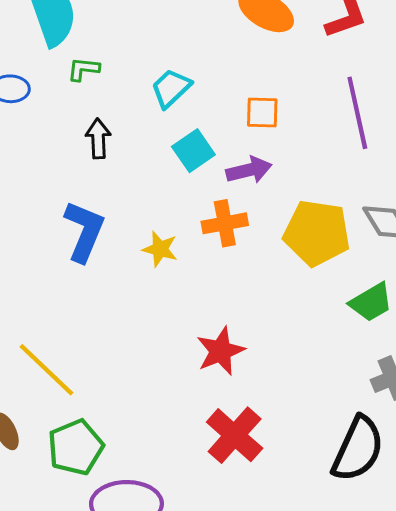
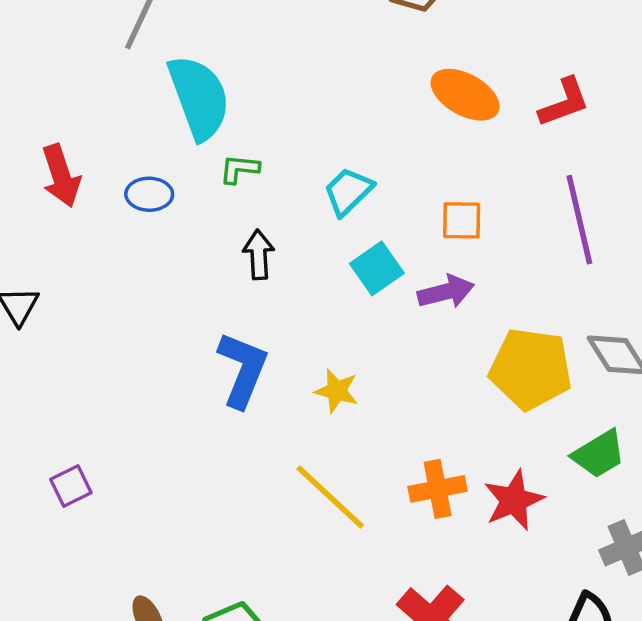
orange cross: (225, 223) -> (438, 489), moved
red star: (221, 351) -> (514, 500), moved
yellow line: (47, 370) -> (330, 497), moved

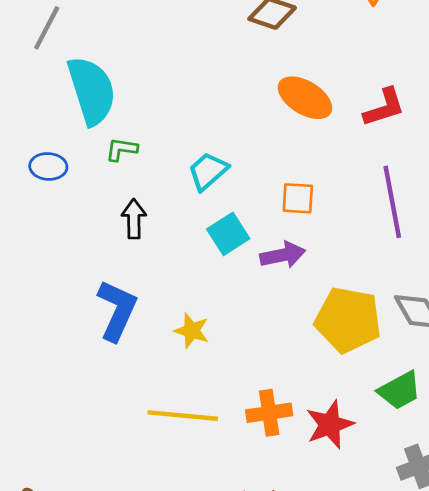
yellow line: (330, 497) -> (183, 416), turned -40

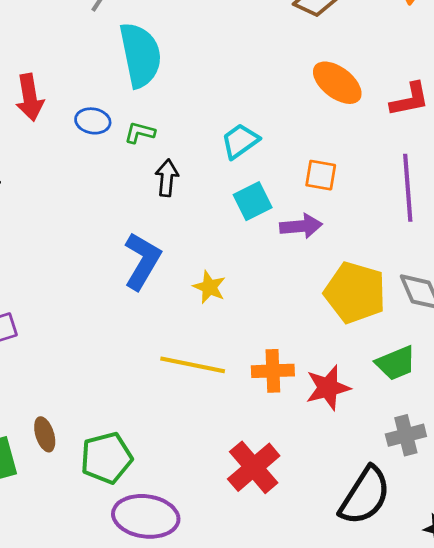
green L-shape: (122, 149) -> (140, 133), moved

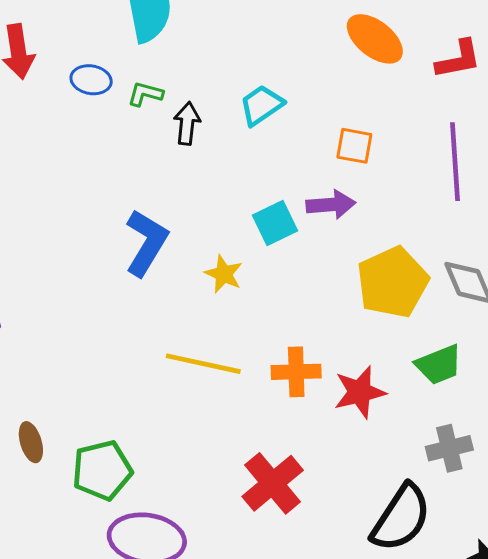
black arrow: (167, 178) -> (187, 123), moved
cyan square: (253, 201) -> (275, 223), moved
yellow pentagon: (355, 293) -> (393, 282), turned 30

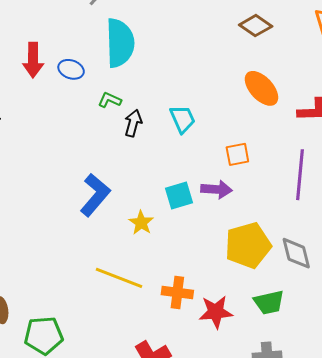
blue ellipse: (91, 80) -> (71, 69), moved
cyan trapezoid: (261, 105) -> (182, 119), turned 92
orange square: (354, 146) -> (237, 154), turned -30

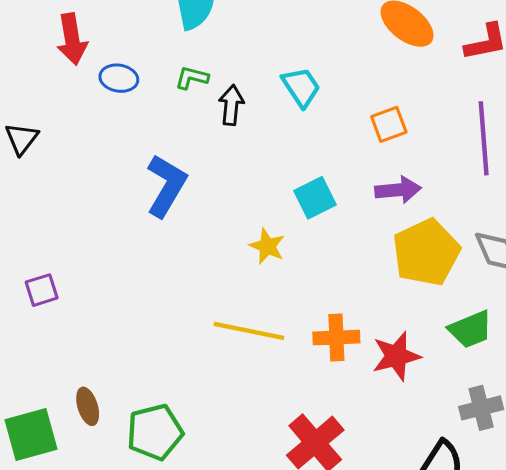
blue ellipse: (71, 69) -> (119, 78), moved
purple arrow: (217, 189) -> (398, 190), moved
blue L-shape: (95, 195) -> (166, 186), moved

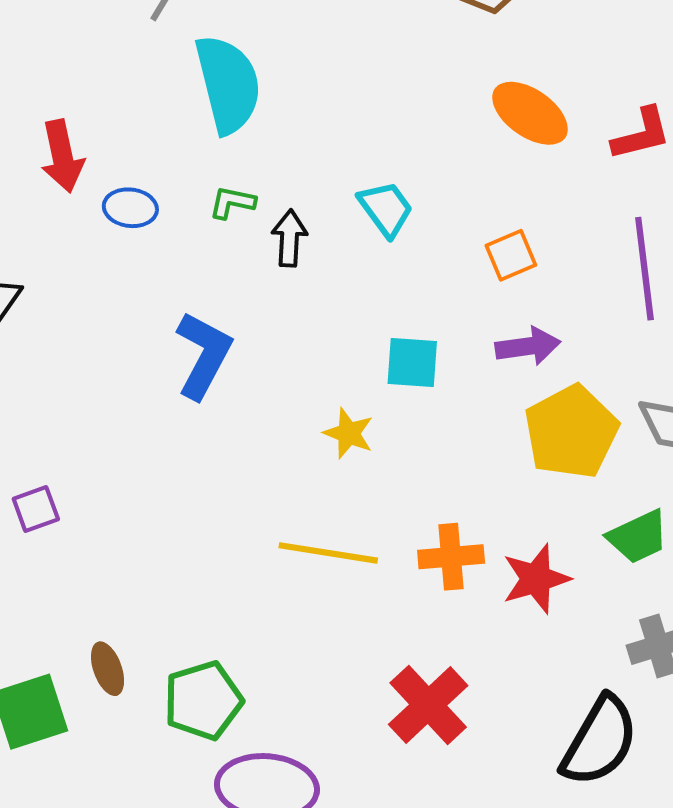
cyan square: (315, 198) -> (412, 363), turned 33

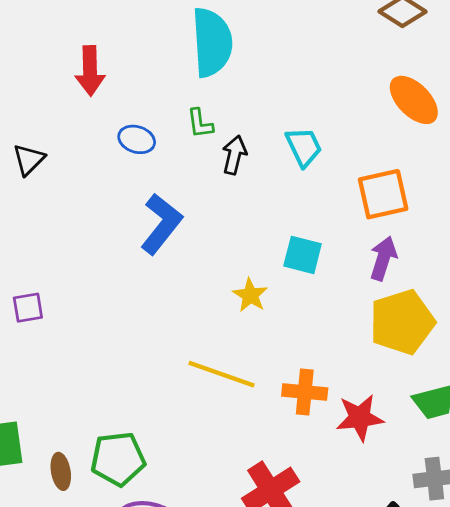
green L-shape: (232, 202) -> (200, 123), turned -120
blue ellipse: (130, 208) -> (137, 139), moved
orange square: (511, 255) -> (383, 194), size x1.5
purple arrow: (528, 346) -> (383, 258), turned -75
brown ellipse: (108, 669) -> (61, 471), moved

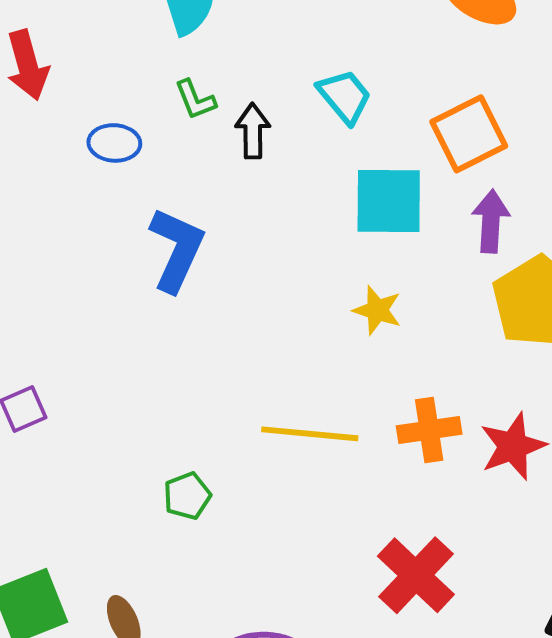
cyan square: (303, 255) -> (389, 201), moved, size x1.4
yellow star: (250, 295) -> (377, 310), moved
green pentagon: (118, 459) -> (187, 496), moved, size x0.6

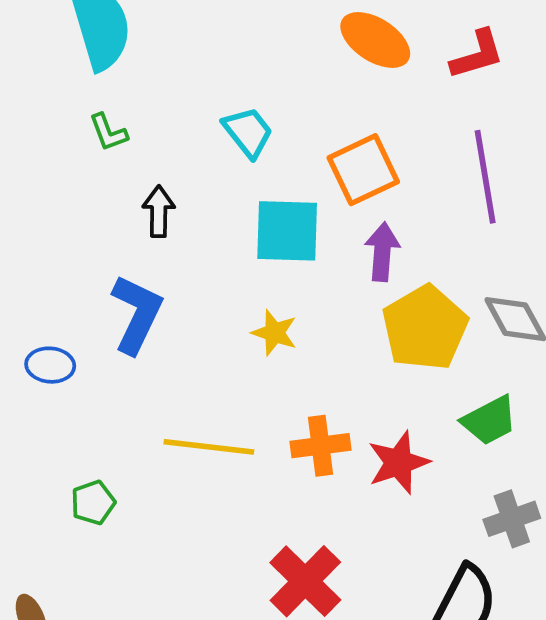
black arrow: (253, 131) -> (159, 211), moved
blue ellipse: (114, 143) -> (50, 365), moved
blue L-shape: (177, 250) -> (137, 314), moved

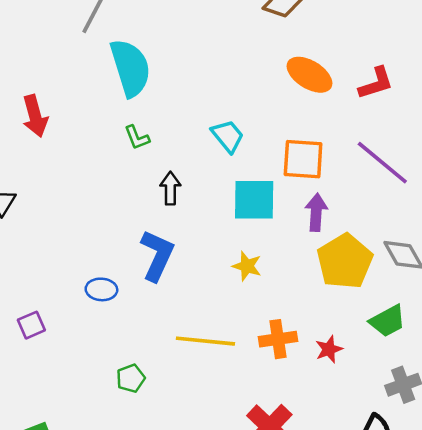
orange square: (363, 170) -> (303, 159), turned 30
purple line: (485, 177) -> (382, 163), turned -40
red star: (398, 463) -> (329, 349), size x0.7

